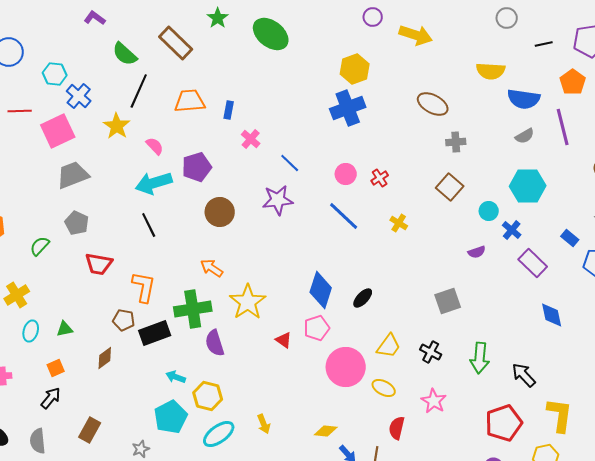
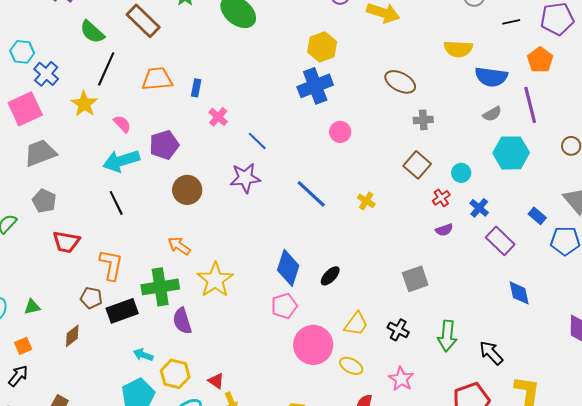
pink circle: (346, 174) -> (340, 132), moved
red cross: (380, 178) -> (441, 198), moved
cyan hexagon: (528, 186) -> (511, 153), moved
cyan circle: (489, 211) -> (461, 173), moved
red triangle: (284, 340) -> (216, 381), moved

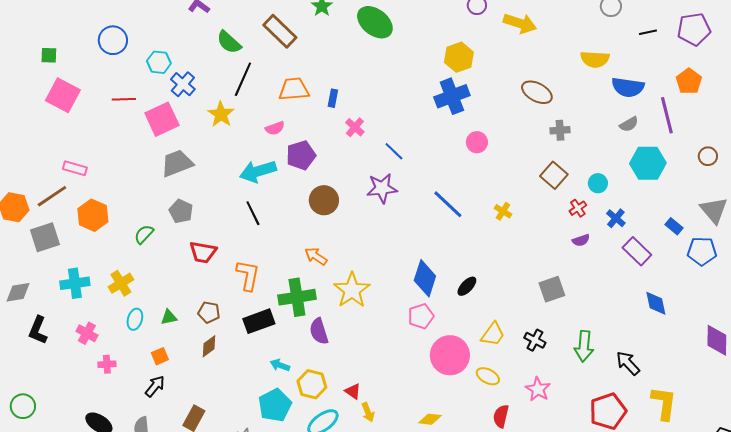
orange pentagon: (540, 60) -> (689, 81), moved
pink semicircle: (122, 124) -> (275, 128), moved, turned 114
brown pentagon: (91, 298) -> (209, 312), moved

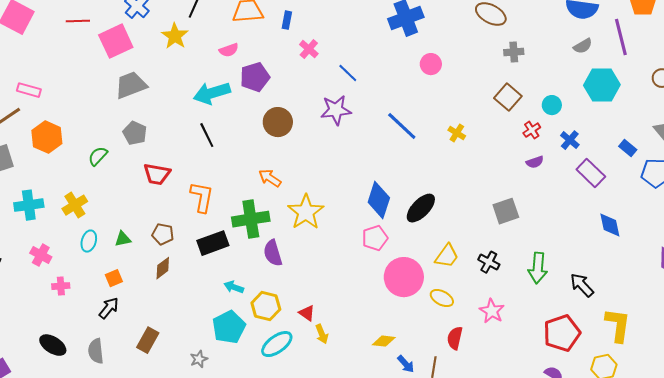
black ellipse: (467, 286) -> (421, 208), size x1.5

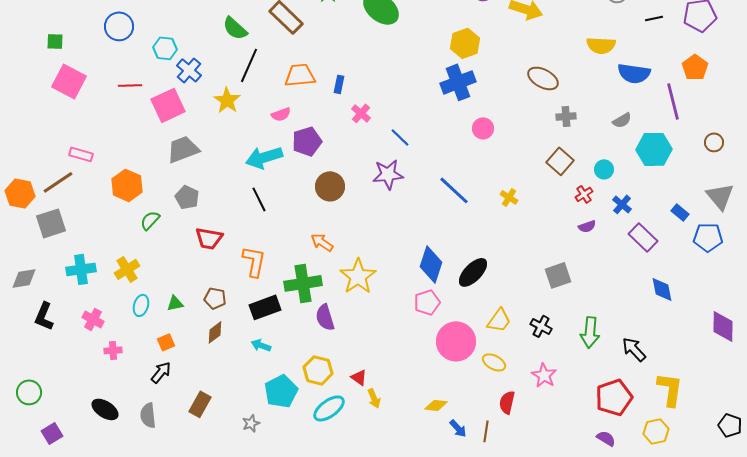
gray semicircle: (583, 46) -> (622, 120), moved
orange hexagon: (47, 137) -> (127, 185), moved
cyan arrow: (234, 287) -> (261, 345), moved

